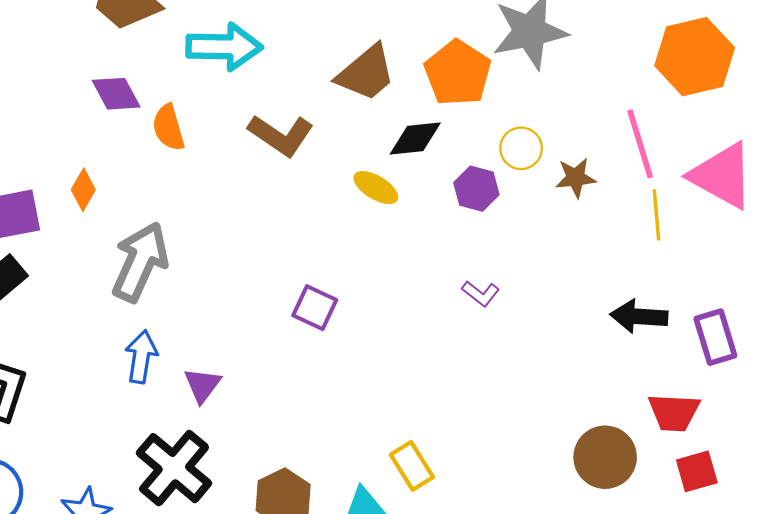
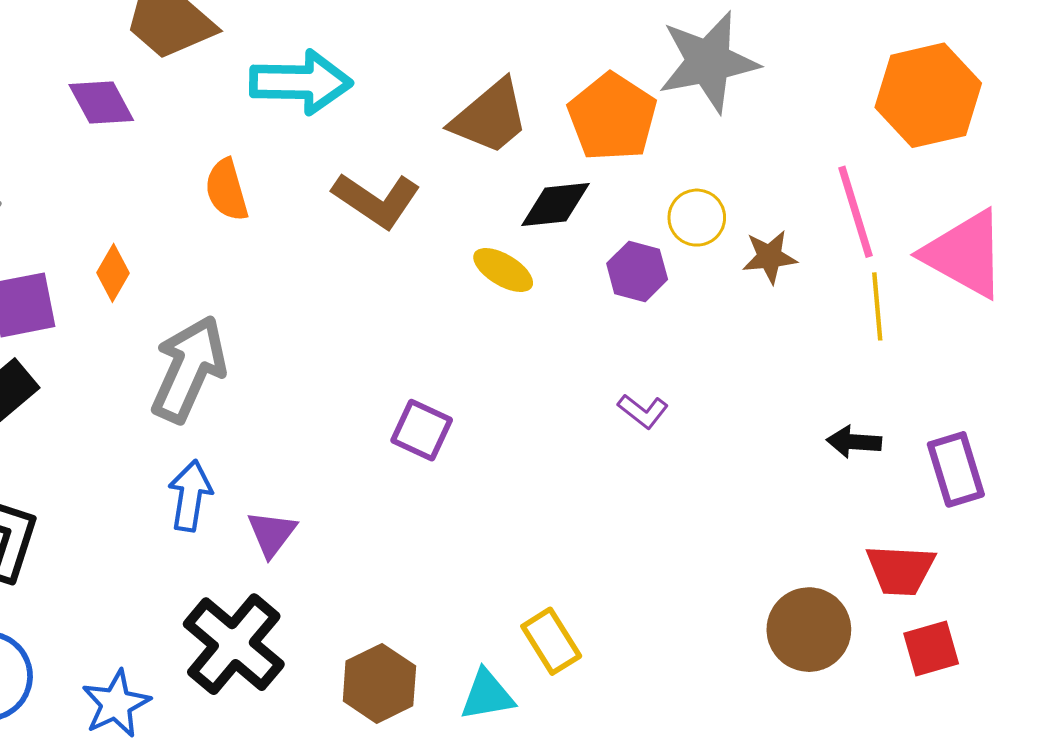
purple diamond: (116, 94) -> (101, 103), moved
black arrow: (639, 316) -> (854, 442), size x0.7

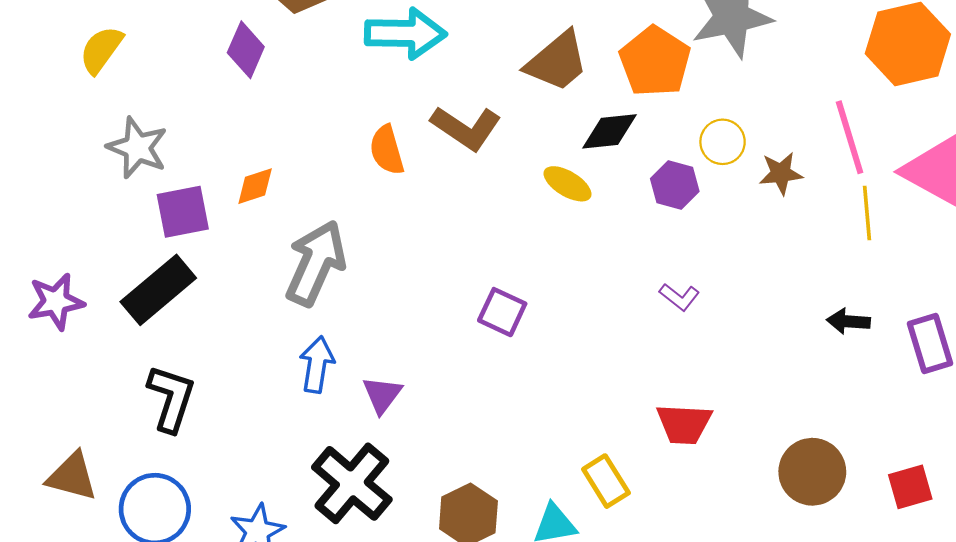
purple diamond: (101, 103) -> (246, 50), turned 52
orange semicircle: (227, 190) -> (387, 150), moved
orange diamond: (113, 273) -> (255, 186), turned 42
red trapezoid: (901, 570) -> (684, 424), moved

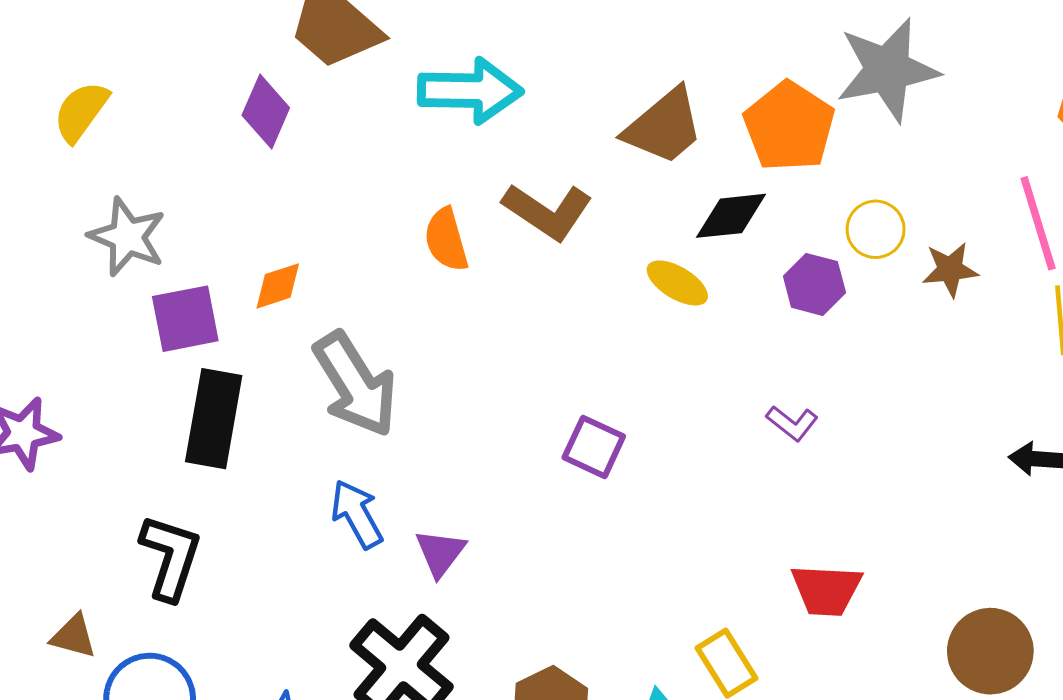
gray arrow: (316, 263) -> (355, 384), turned 124
black rectangle: (158, 290) -> (214, 419), moved, turned -40
purple L-shape: (679, 297) -> (792, 423), moved
blue arrow: (317, 365) -> (357, 514), turned -38
brown triangle: (72, 476) -> (74, 636), moved, size x0.7

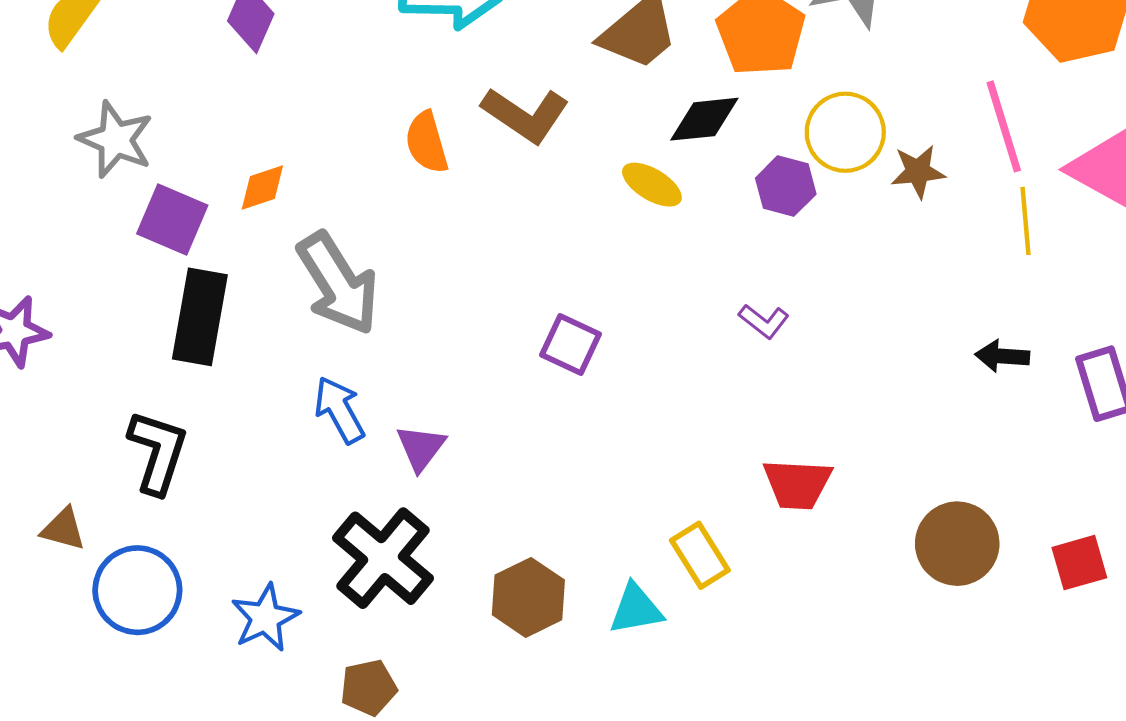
yellow circle: (876, 229) -> (845, 132), size x1.4
purple square: (185, 319) -> (172, 219), turned 34

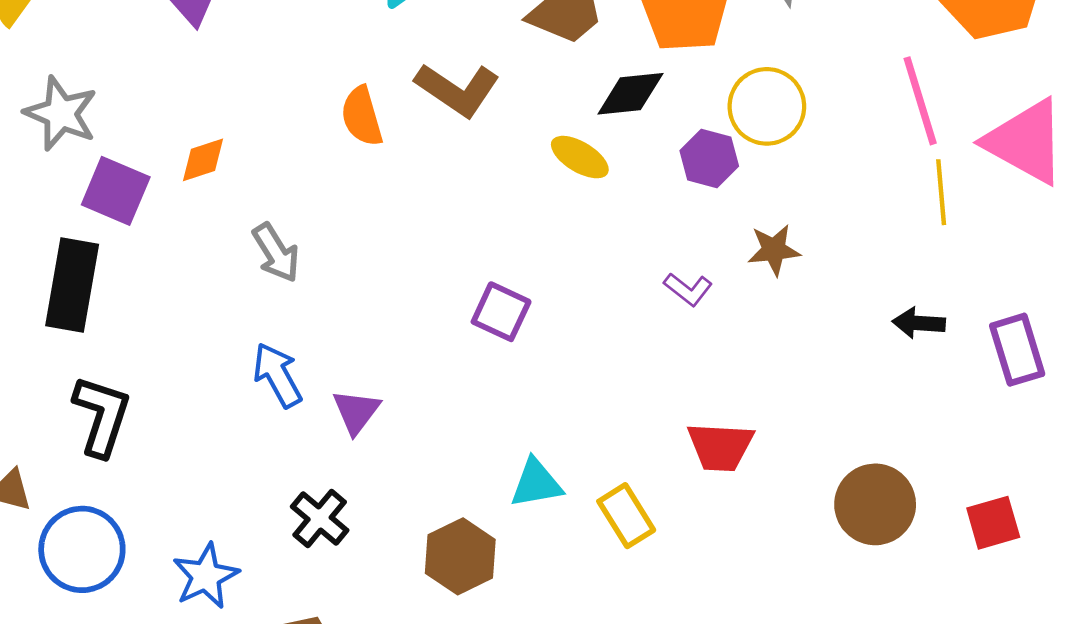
brown star: (918, 172) -> (774, 250), moved
gray arrow: (338, 283) -> (276, 253), size x0.6
black rectangle: (200, 317) -> (72, 285), moved
black cross: (383, 558) -> (320, 518), size x0.6
cyan triangle: (636, 609) -> (536, 483), moved

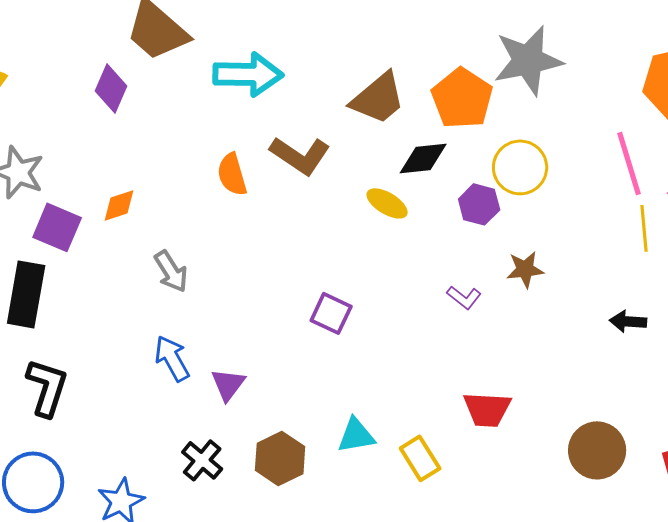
brown hexagon: (460, 556) -> (280, 458), moved

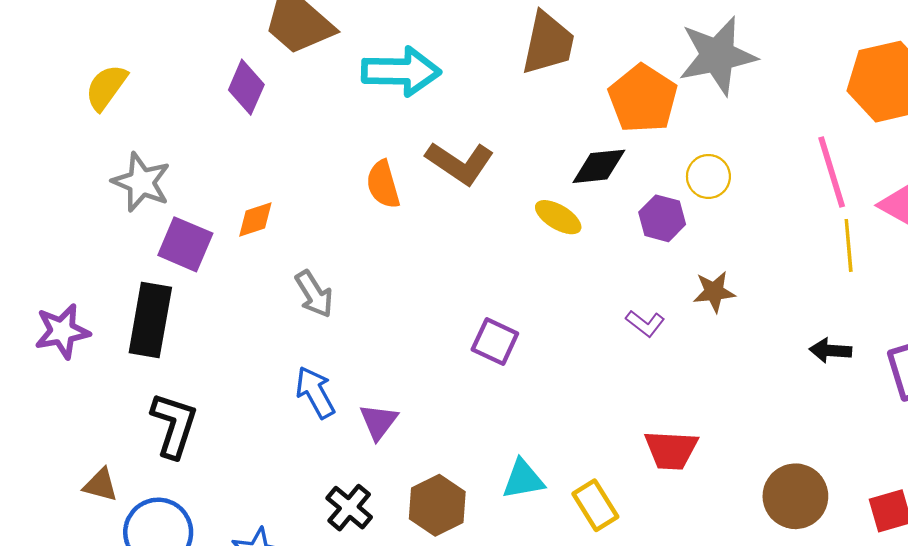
brown trapezoid: (378, 98) -> (548, 43), moved, turned -38
yellow circle: (520, 167) -> (708, 176), size x0.7

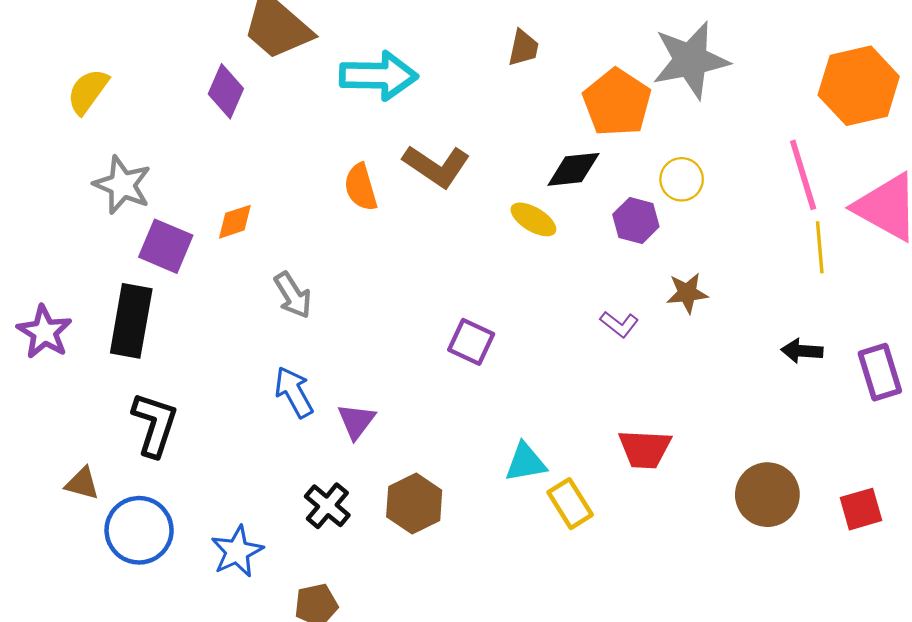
brown trapezoid: (548, 43) -> (523, 48), size x0.6
purple star: (62, 331) -> (44, 332), turned -30
cyan triangle: (523, 479) -> (526, 462), moved

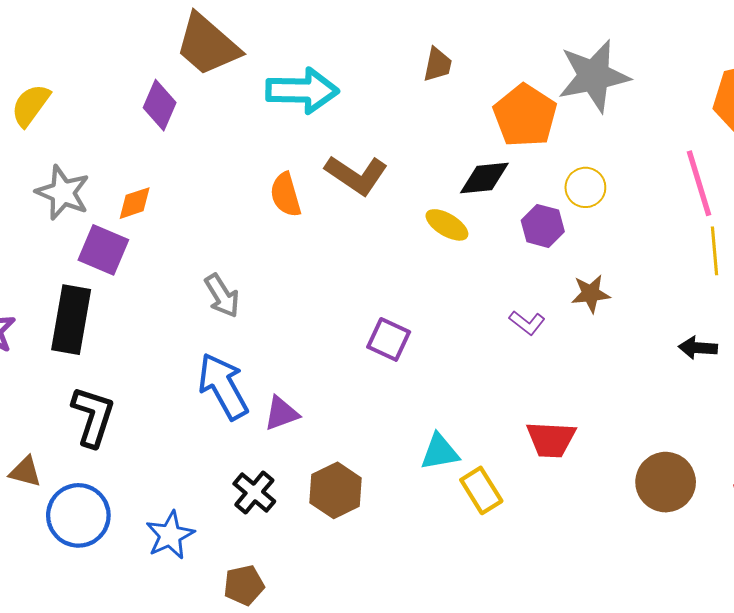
orange diamond: (235, 222) -> (135, 203), moved
blue arrow: (294, 392) -> (223, 386), size x1.4
purple triangle: (356, 421) -> (281, 413), turned 33

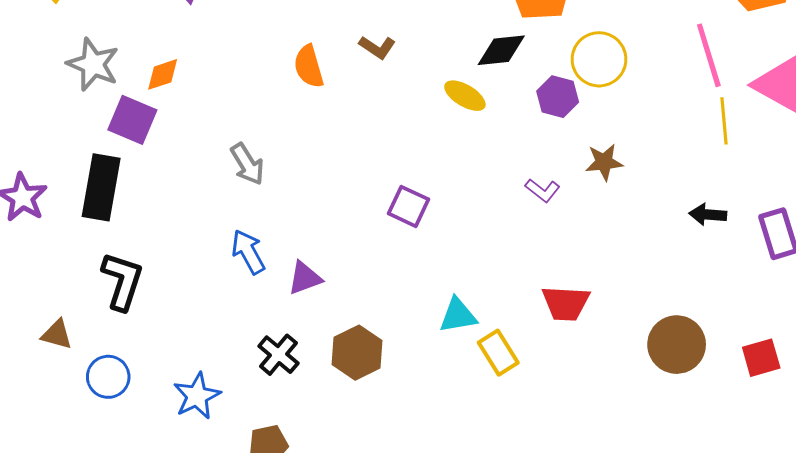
brown L-shape: (356, 175) -> (377, 47), size x0.6
yellow circle: (585, 187) -> (599, 59), size x1.4
blue arrow: (223, 386) -> (248, 252), size x0.7
blue circle: (78, 515) -> (108, 377), size x0.7

